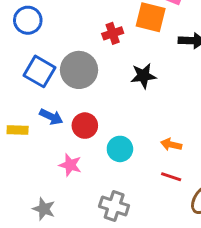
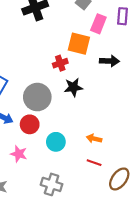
red cross: (113, 33) -> (60, 63), moved
gray circle: (79, 70) -> (37, 97), moved

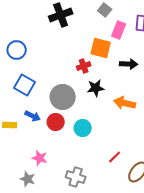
orange arrow: (94, 139) -> (125, 103), moved, size x1.5
cyan circle: (56, 142) -> (83, 128), moved
pink star: (19, 154) -> (40, 158), moved
red line: (94, 163) -> (115, 157), turned -64

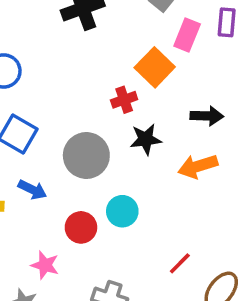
orange square: (101, 48) -> (155, 67), turned 30
black arrow: (129, 64) -> (207, 116), moved
orange arrow: (125, 103) -> (198, 166), turned -30
red circle: (56, 122) -> (81, 227), moved

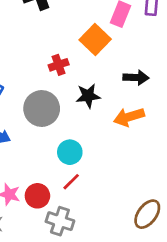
red cross: (124, 100) -> (59, 65), moved
red circle: (81, 227) -> (37, 196), moved
red line: (180, 263) -> (71, 182), moved

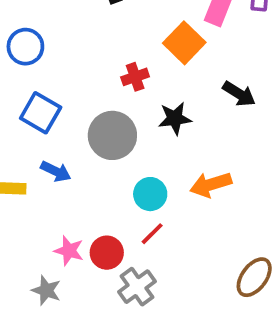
black arrow: (136, 78) -> (239, 94), turned 30
orange arrow: (129, 117) -> (211, 185), moved
gray cross: (60, 221) -> (137, 287), turned 36

